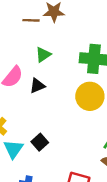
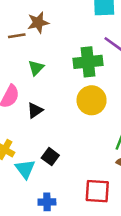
black triangle: (37, 86) -> (35, 110), moved

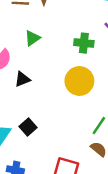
green cross: (88, 62) -> (84, 43), size x0.7

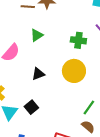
black triangle: (22, 79) -> (38, 74), moved

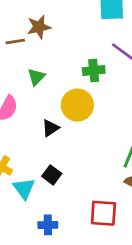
yellow circle: (74, 71) -> (77, 105), moved

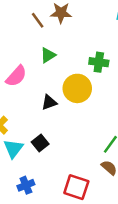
brown line: (15, 41) -> (38, 20), turned 49
blue cross: (48, 225) -> (26, 185), turned -35

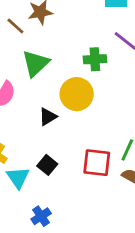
green triangle: (48, 55) -> (36, 63), size x1.5
red square: (76, 187) -> (97, 163), moved

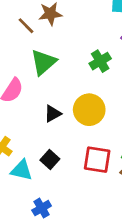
green cross: (95, 59) -> (100, 61), turned -30
yellow circle: (77, 94) -> (89, 110), moved
cyan triangle: (18, 178) -> (21, 170), turned -45

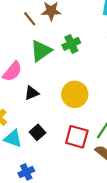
green cross: (100, 61) -> (71, 44), moved
black triangle: (53, 114) -> (32, 93), moved

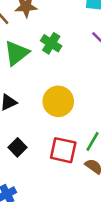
green cross: (71, 44) -> (51, 43), turned -30

